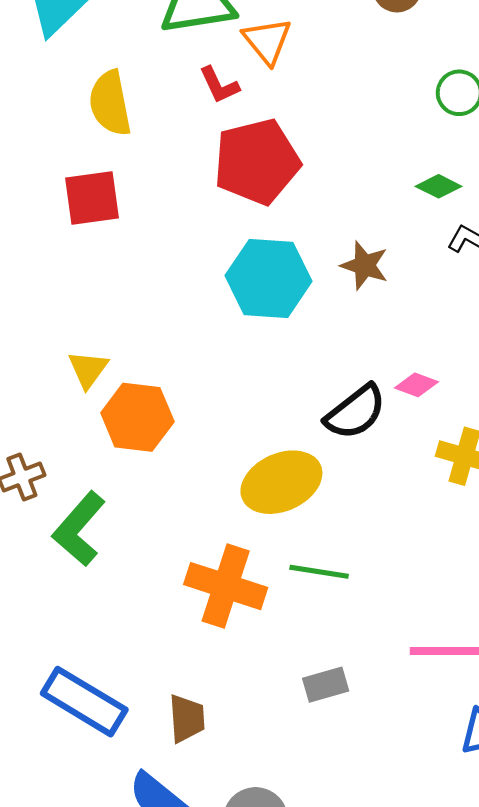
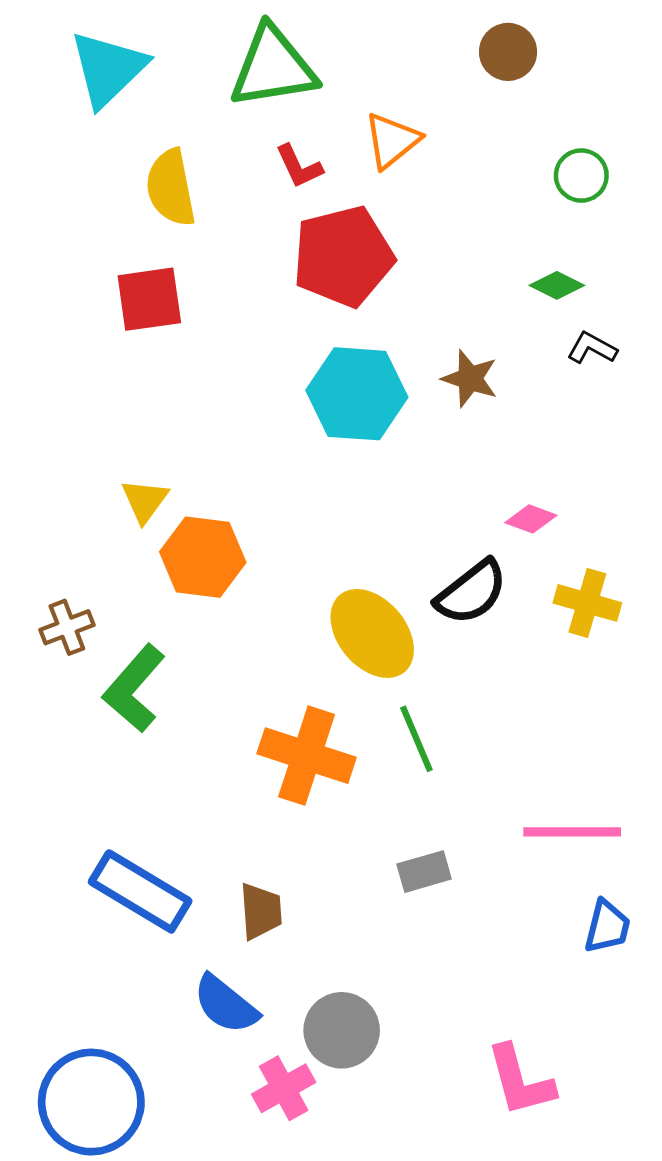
orange triangle: (267, 41) -> (392, 140), moved, turned 30
black semicircle: (355, 412) -> (471, 592), moved
yellow ellipse: (281, 482) -> (372, 633), turned 74
green line: (319, 572) -> (416, 739), turned 58

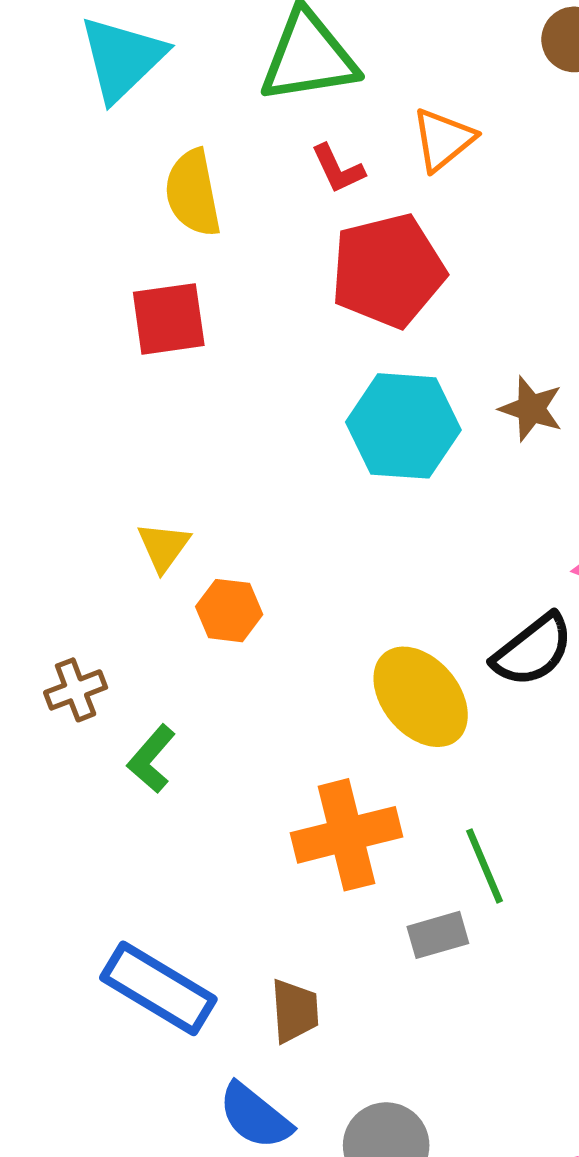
orange hexagon: (203, 557) -> (229, 611), size x0.7
green L-shape: (134, 688) -> (151, 759), size x0.7
green line: (416, 739) -> (484, 866), moved
orange cross: (307, 756) -> (346, 835), turned -32
gray rectangle: (424, 872) -> (438, 935), moved

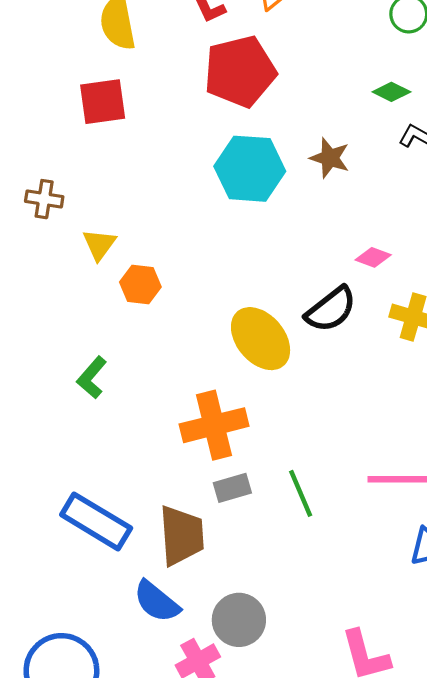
brown cross: (76, 690) -> (44, 199), moved, turned 30
green line: (484, 866) -> (301, 493), moved
gray rectangle: (438, 935) -> (232, 488), moved
brown trapezoid: (295, 1011) -> (182, 536), size x1.5

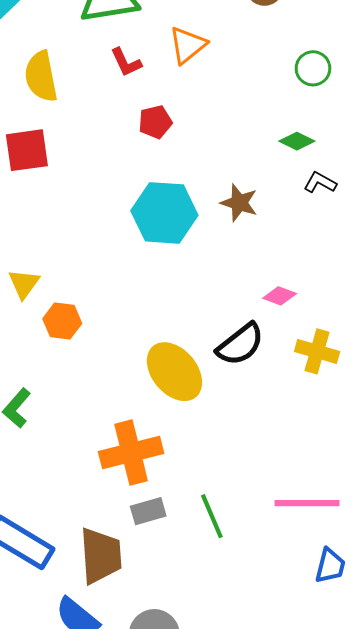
red pentagon: (240, 71) -> (155, 122), size x0.5

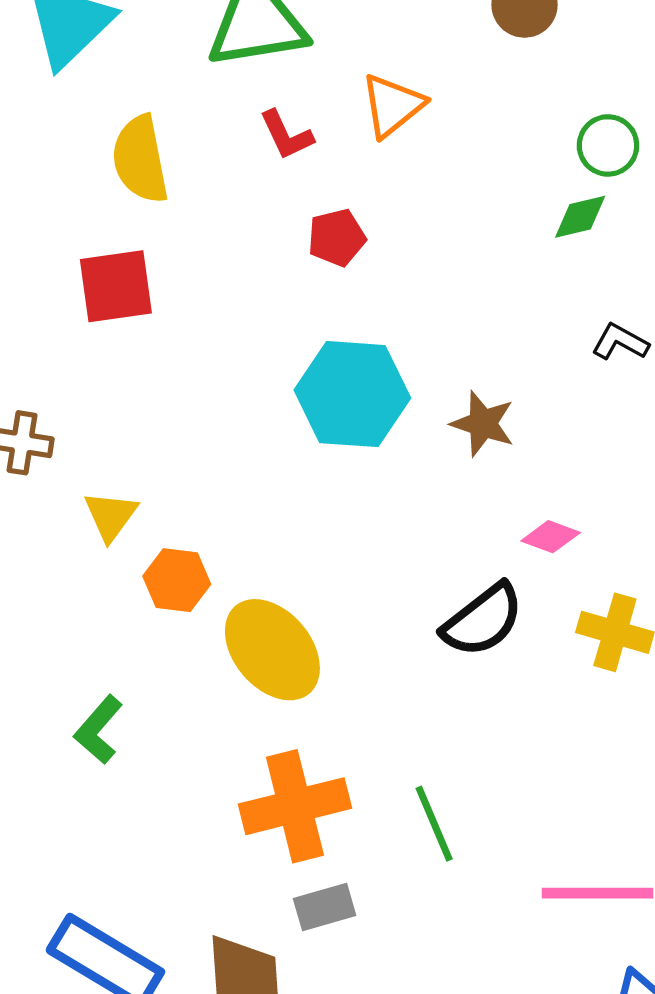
green diamond: (297, 141) -> (580, 217), moved, turned -40
brown star: (239, 203) -> (483, 424), moved
yellow ellipse: (174, 372) -> (272, 650), moved
green line: (212, 516) -> (434, 824), moved

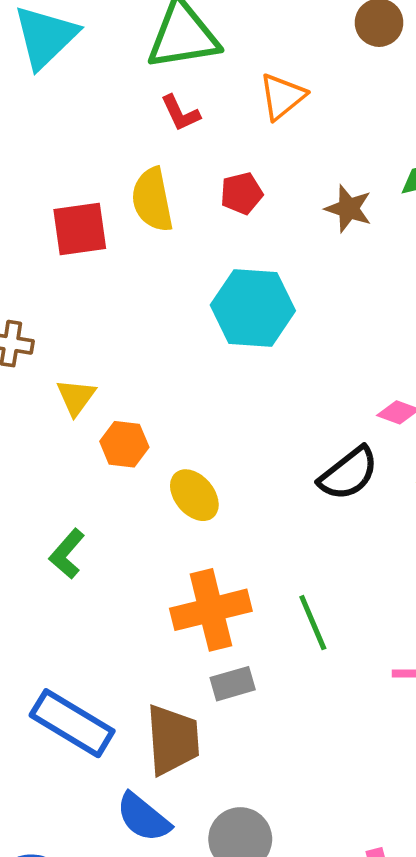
red L-shape: (286, 135) -> (180, 113), moved
yellow semicircle: (140, 159) -> (152, 200), moved
brown star: (483, 424) -> (348, 209), moved
yellow ellipse: (272, 650) -> (194, 495), size x0.7

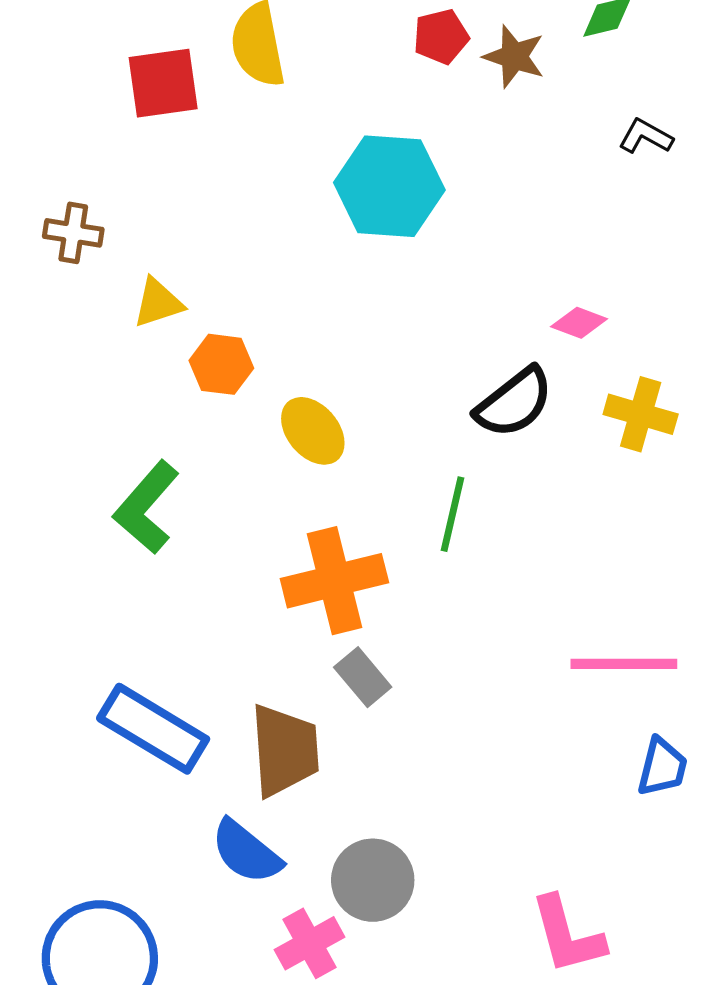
red pentagon: (241, 193) -> (441, 37), moved
yellow triangle: (76, 397) -> (158, 303), turned 36
green L-shape: (67, 554) -> (146, 507), size x1.4
green line: (313, 623) -> (453, 514), moved, turned 36
gray rectangle: (233, 684) -> (363, 677), turned 66

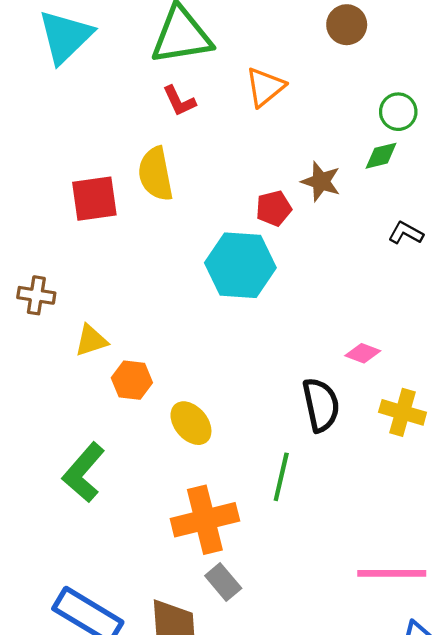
red pentagon: (441, 37) -> (274, 208), moved
black semicircle: (514, 403) -> (321, 405), turned -64

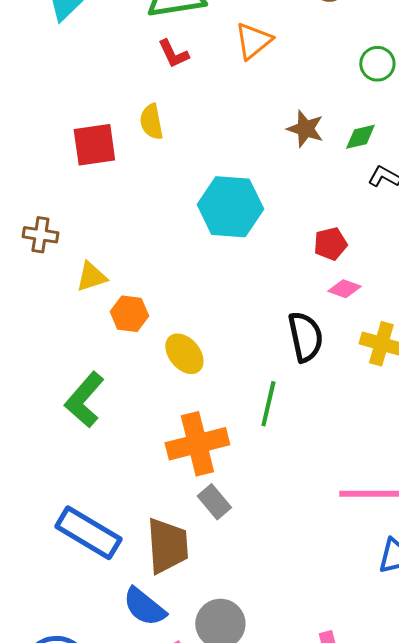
green diamond: (381, 156) -> (360, 137), moved
yellow semicircle: (156, 174) -> (151, 122), size x0.7
red pentagon: (274, 208) -> (330, 244), moved

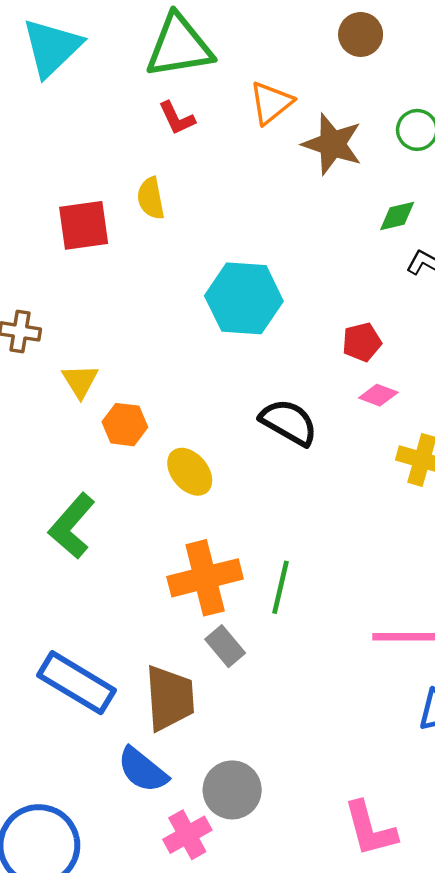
brown star: (305, 129) -> (332, 144), moved, size x1.4
yellow triangle: (91, 277) -> (80, 381), turned -44
black semicircle: (305, 337) -> (289, 422), moved, turned -48
green line: (268, 404) -> (280, 587), moved

